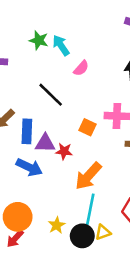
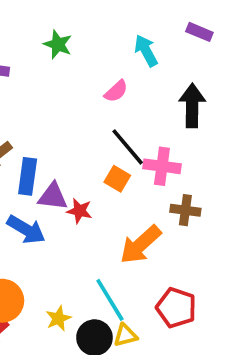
cyan arrow: (61, 45) -> (146, 51), moved
black line: (51, 95) -> (128, 147), moved
orange arrow: (88, 176) -> (140, 245), moved
cyan line: (90, 209) -> (110, 300), turned -48

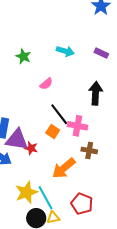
cyan arrow: (146, 51) -> (65, 51), moved, turned 132
pink semicircle: (116, 91) -> (46, 84), moved
purple triangle: (53, 196) -> (17, 140), size x1.4
yellow star: (58, 318) -> (26, 192), moved, size x1.6

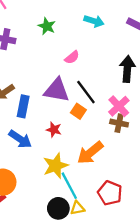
pink cross: (77, 126) -> (119, 106), moved, turned 36
purple triangle: (17, 140) -> (57, 90), moved
brown cross: (89, 150) -> (119, 123), moved
yellow star: (26, 192) -> (55, 166), moved

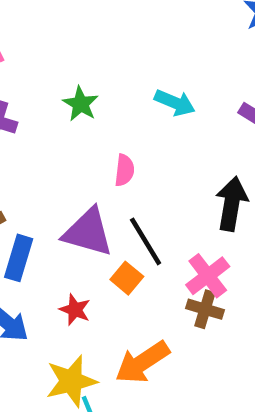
pink semicircle: (72, 57) -> (124, 170), turned -49

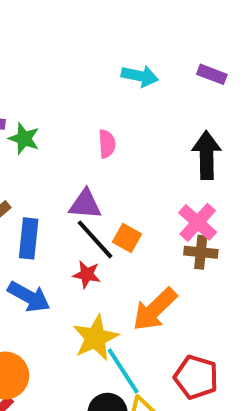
green star: (81, 104) -> (24, 139), moved
purple triangle: (88, 232) -> (85, 204), size x0.7
black line: (146, 241) -> (95, 239), moved

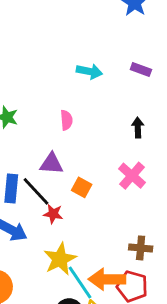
black arrow: (207, 155) -> (138, 127), size x0.6
black line: (95, 239) -> (36, 191), moved
brown cross: (201, 252) -> (141, 248), moved
orange arrow: (155, 309) -> (107, 279), moved, turned 45

